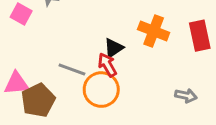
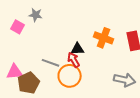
black triangle: (114, 48) -> (78, 49), turned 32
gray arrow: (186, 96) -> (125, 80), size x1.5

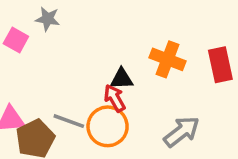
gray line: (51, 63) -> (69, 121), moved
gray arrow: (125, 80) -> (182, 132), moved, turned -50

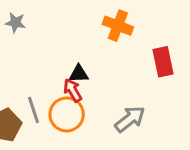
orange cross: (167, 59) -> (118, 26), moved
gray line: (69, 121) -> (33, 110), turned 52

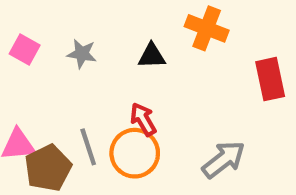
gray star: (15, 23) -> (82, 54), moved
black triangle: (79, 74) -> (152, 56), moved

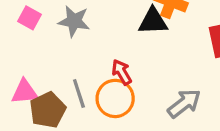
gray star: (82, 54) -> (74, 21), size x1.4
black triangle: (152, 56) -> (153, 21), moved, size x1.4

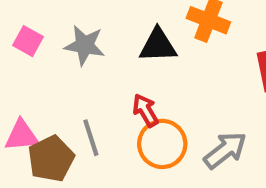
black triangle: (153, 21) -> (158, 45), moved
orange circle: (115, 98) -> (162, 144), moved

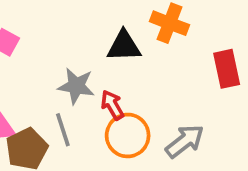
gray star: (85, 45) -> (76, 86), moved

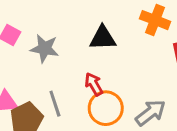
orange cross: (169, 23) -> (155, 20), moved
gray star: (76, 86) -> (45, 48), moved

